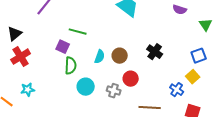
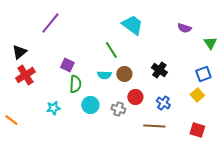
green line: (78, 32) -> (111, 50), moved, turned 42
cyan semicircle: (100, 57) -> (104, 75), turned 72
cyan star: (28, 90) -> (53, 108), moved
blue cross: (177, 90) -> (163, 103), moved

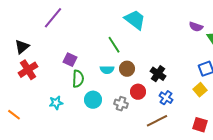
purple semicircle: (184, 28) -> (196, 27), moved
black cross: (159, 70) -> (158, 74), moved
brown line: (154, 126) -> (157, 121), turned -30

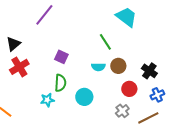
green semicircle: (78, 79) -> (60, 83), moved
blue cross: (166, 98) -> (157, 95), turned 32
gray cross: (121, 104) -> (122, 111), moved, turned 32

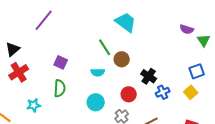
brown circle: (118, 66) -> (122, 59), moved
blue cross: (157, 95) -> (163, 92), moved
cyan circle: (84, 97) -> (96, 102), moved
cyan star: (47, 100) -> (34, 105), moved

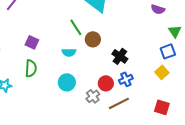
green triangle: (204, 40) -> (175, 31), moved
blue cross: (163, 92) -> (126, 79), moved
red circle: (129, 94) -> (106, 83), moved

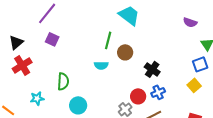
green line: (76, 27) -> (108, 40), turned 48
purple square: (32, 42) -> (52, 39), moved
cyan circle: (67, 82) -> (78, 105), moved

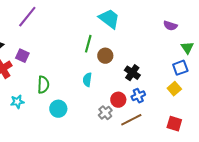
purple square: (52, 39) -> (22, 56), moved
cyan semicircle: (101, 65) -> (87, 80), moved, turned 96

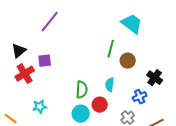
purple square: (22, 56) -> (45, 61), turned -32
green semicircle: (43, 85) -> (82, 90), moved
blue cross: (138, 96) -> (140, 97), moved
red circle: (118, 100) -> (100, 105), moved

